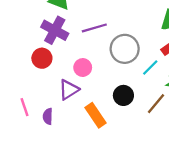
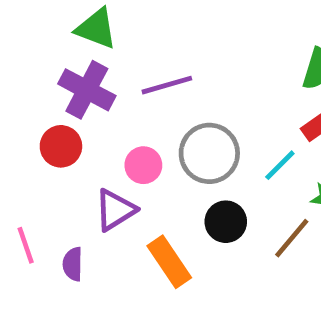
gray circle: (125, 49) -> (209, 153), moved

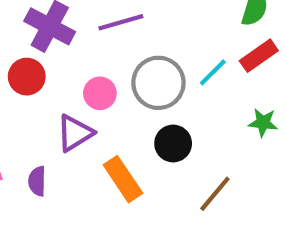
cyan line: (280, 165) -> (213, 72), moved
brown line: (292, 238) -> (215, 194), moved

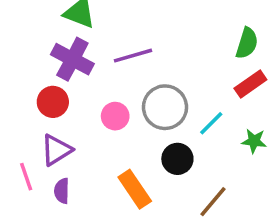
cyan line: (213, 72) -> (211, 123), moved
purple triangle: (75, 133) -> (56, 150), moved

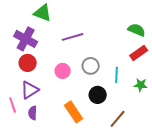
green semicircle: (247, 43) -> (137, 30), turned -84
purple cross: (72, 59) -> (26, 39), moved
gray circle: (165, 107) -> (91, 66), size x0.7
cyan line: (211, 123) -> (117, 75), turned -42

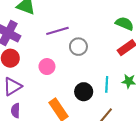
gray circle: (91, 66) -> (78, 47), moved
cyan line: (117, 75) -> (107, 84), moved

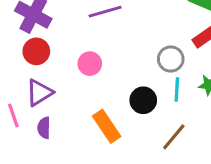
gray circle: (78, 47) -> (171, 59), moved

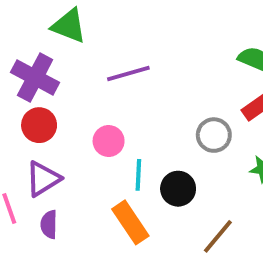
cyan line: (177, 90) -> (138, 175), moved

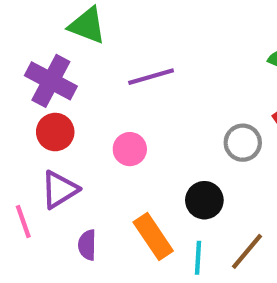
cyan line: (138, 175) -> (198, 258), moved
purple semicircle: (49, 224) -> (87, 245), moved

